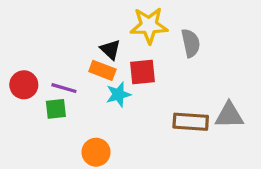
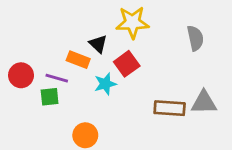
gray semicircle: (191, 43) -> (195, 38), moved
orange rectangle: (102, 70) -> (78, 60), moved
red square: (143, 72) -> (127, 64), turned -30

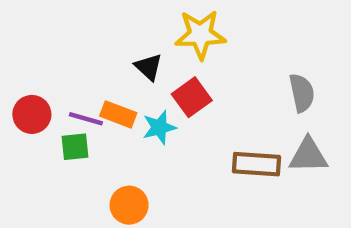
gray semicircle: (195, 38) -> (302, 93), moved
orange rectangle: (78, 60) -> (118, 114), moved

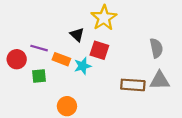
yellow star: (200, 34) -> (104, 18), turned -30
red square: (192, 97) -> (99, 50), turned -36
purple line: (86, 119) -> (39, 48), moved

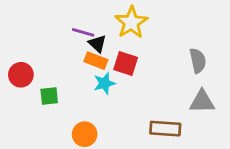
purple line: (39, 48) -> (83, 32), moved
orange rectangle: (61, 59) -> (96, 61), moved
brown rectangle: (133, 85) -> (165, 129), moved

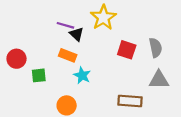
orange rectangle: (96, 61) -> (68, 55), moved
red square: (126, 63) -> (127, 50), moved
cyan star: (104, 83) -> (82, 75), moved, turned -30

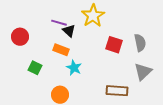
red circle: (16, 59) -> (20, 37), moved
green square: (39, 75) -> (35, 68), turned 32
gray triangle: (159, 80) -> (143, 72), turned -42

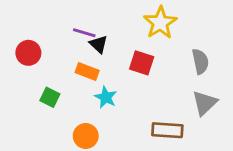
yellow star: (93, 16) -> (160, 23), moved
red square: (114, 45) -> (142, 63), moved

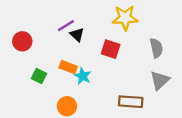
yellow star: (160, 23) -> (125, 18), turned 30
purple line: (84, 33) -> (66, 26), turned -48
orange rectangle: (87, 71) -> (68, 67), moved

